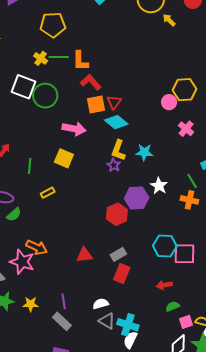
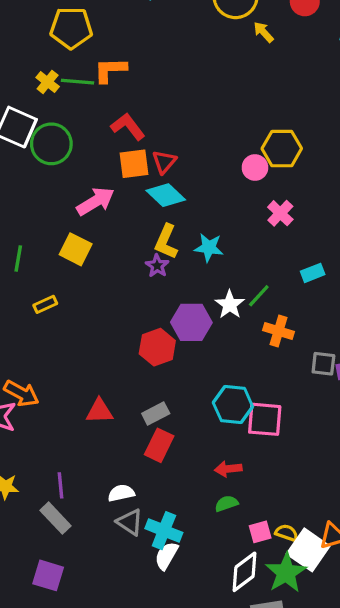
orange L-shape: (81, 61) -> (110, 70), moved, turned 85
pink arrow: (74, 129) -> (95, 201), turned -45
green line: (192, 181) -> (259, 296), moved, turned 70
green semicircle: (173, 306) -> (226, 504), moved

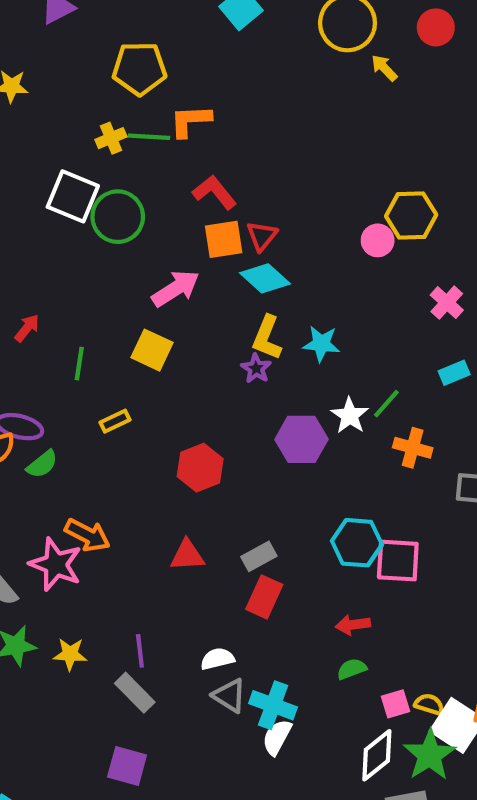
yellow cross: (48, 82) -> (111, 138), turned 30
pink cross: (280, 213) -> (447, 303), moved
red hexagon: (157, 347) -> (200, 468), moved

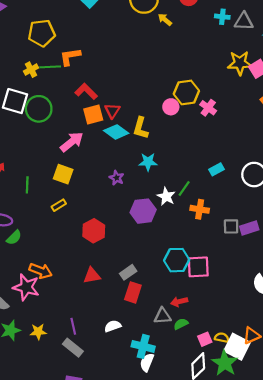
pink cross: (447, 303) -> (208, 108), moved
yellow L-shape: (267, 338) -> (141, 128), moved
yellow rectangle: (115, 421) -> (59, 205), moved
gray triangle: (229, 696) -> (162, 316), moved, turned -30

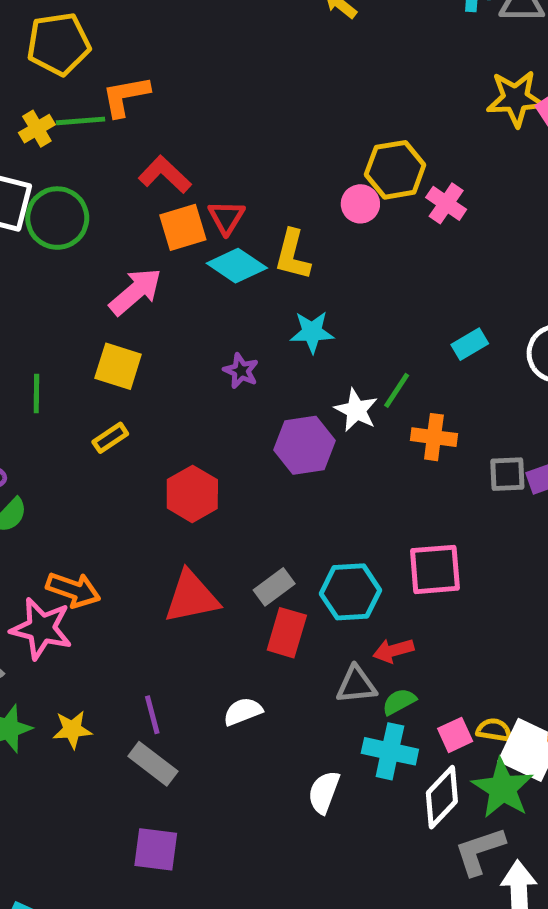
cyan hexagon: (177, 260) -> (350, 592), moved
red triangle: (92, 276) -> (191, 597), size x1.4
cyan cross: (143, 346) -> (390, 751), moved

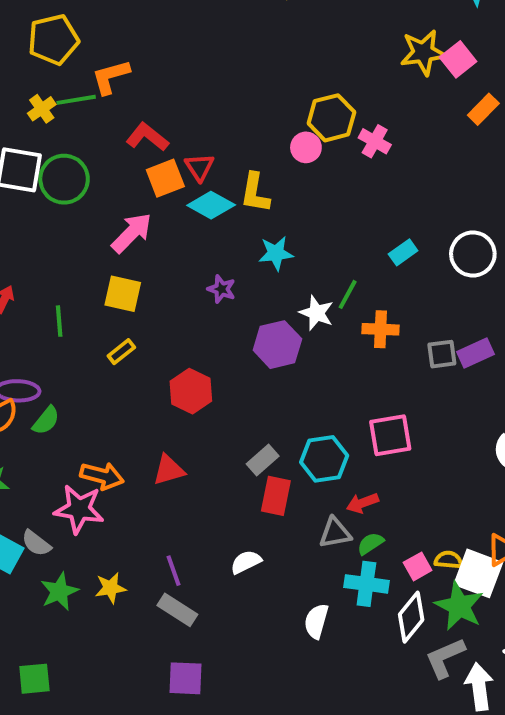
red triangle: (191, 597) -> (169, 470), moved, size x0.7

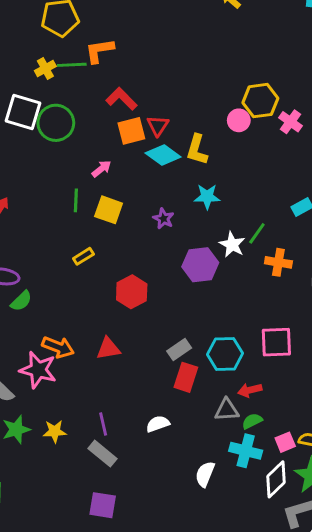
pink arrow: (132, 233) -> (101, 169), size x0.6
yellow square: (123, 294) -> (109, 210), moved
green line: (59, 321) -> (76, 200), moved

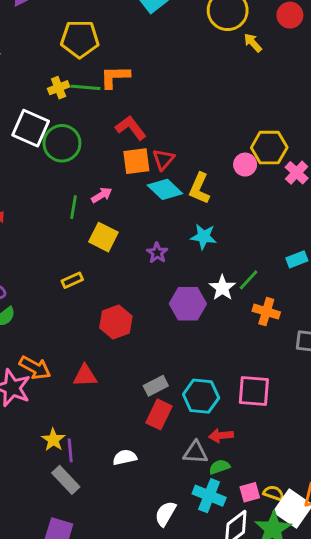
green line: (76, 200) -> (74, 207), moved
yellow star: (55, 431) -> (53, 440), moved, turned 30

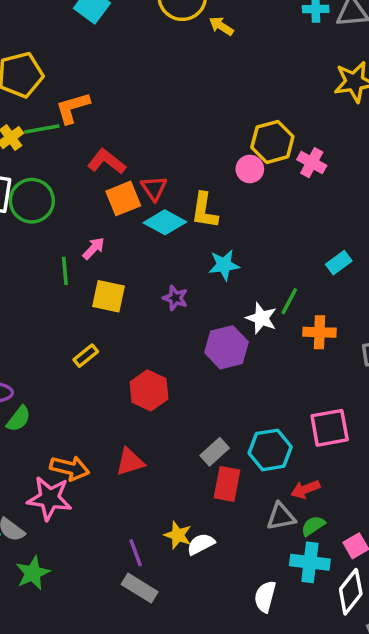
yellow star: (53, 440) -> (178, 535), moved

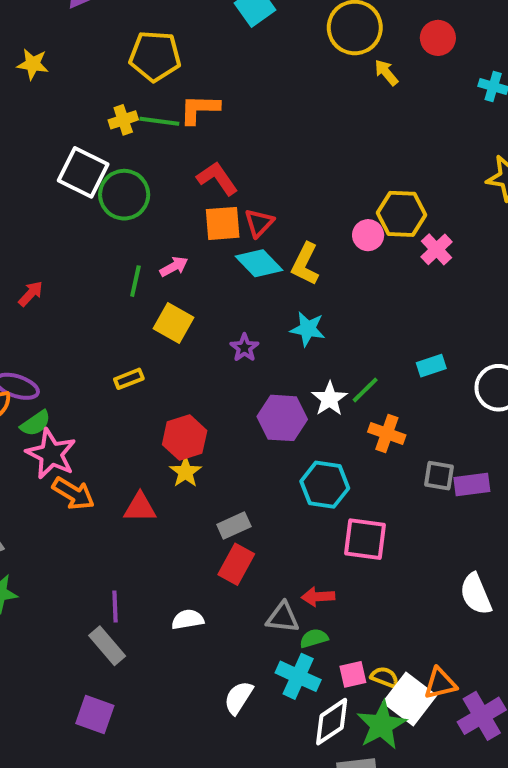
cyan hexagon: (270, 450) -> (325, 485), moved
pink star: (49, 498) -> (51, 454), moved
yellow star: (178, 535) -> (186, 472), moved

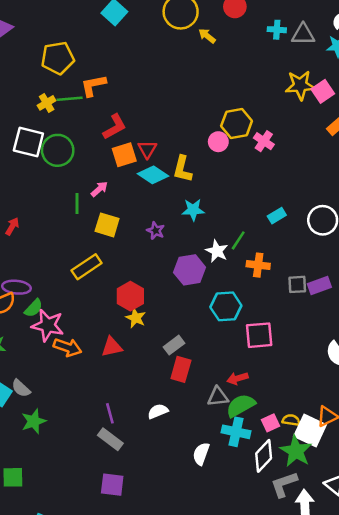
red L-shape: (217, 178) -> (115, 127), turned 108
yellow rectangle: (129, 379) -> (87, 267), size x1.6
green semicircle: (314, 638) -> (241, 405), size x1.6

